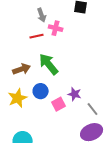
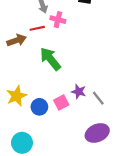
brown arrow: (22, 69) -> (17, 40), moved
blue circle: (41, 91) -> (39, 107), moved
gray line: (93, 109) -> (98, 98), moved

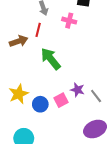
pink cross: (58, 20) -> (69, 21), moved
red line: (37, 28) -> (38, 30), turned -64

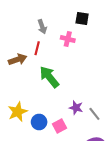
pink square: (61, 100) -> (60, 126), moved

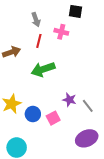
red line: (37, 48) -> (39, 41), moved
green arrow: (49, 77) -> (43, 69), turned -70

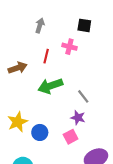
gray arrow: (36, 20) -> (40, 25), moved, turned -144
gray line: (88, 106) -> (83, 96), moved
pink square: (53, 118) -> (71, 137), moved

